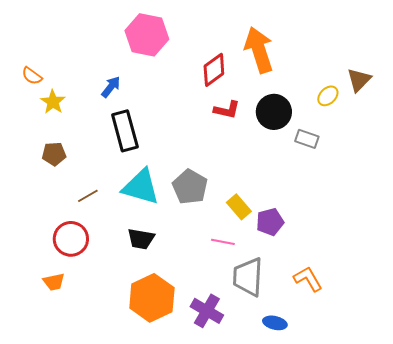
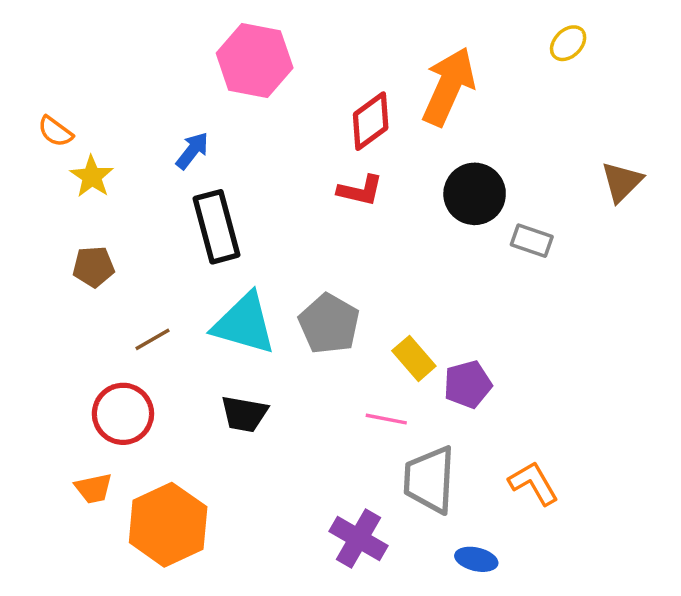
orange arrow: (259, 50) -> (449, 86), turned 42
brown triangle: (359, 80) -> (622, 182), moved
yellow ellipse: (328, 96) -> (568, 43), moved
red L-shape: (227, 110) -> (360, 190), moved
orange hexagon: (152, 298) -> (168, 525), moved

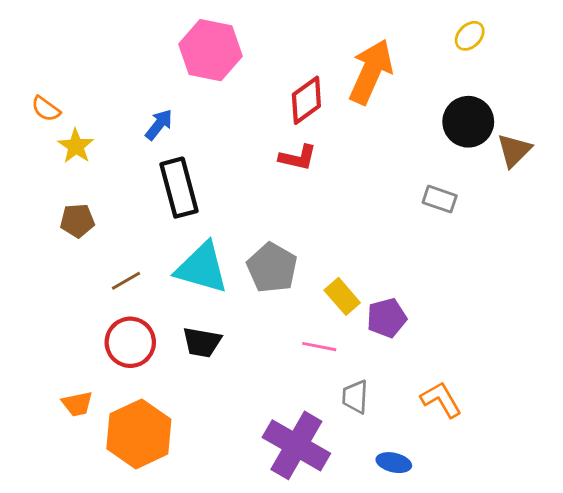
black circle: (475, 194) -> (468, 122), moved
red circle: (123, 414) -> (130, 342), moved
gray trapezoid: (430, 480) -> (355, 397), size x0.6
purple cross: (359, 539) -> (296, 445), size x1.4

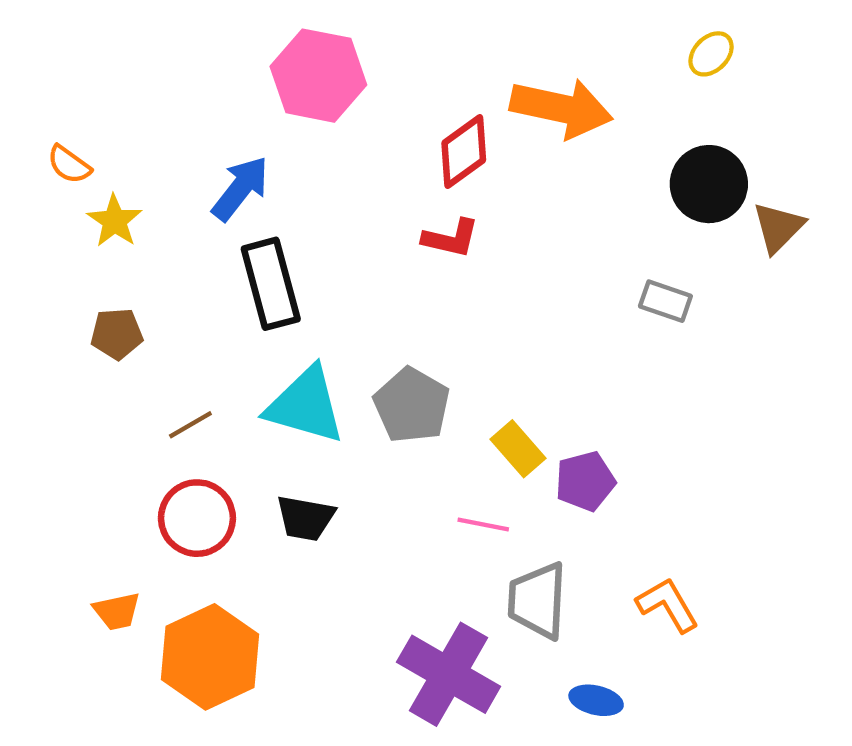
orange arrow: (371, 72) -> (561, 108), turned 78
blue arrow: (159, 125) -> (240, 188), size x1.4
gray trapezoid: (355, 397) -> (538, 600), size x1.5

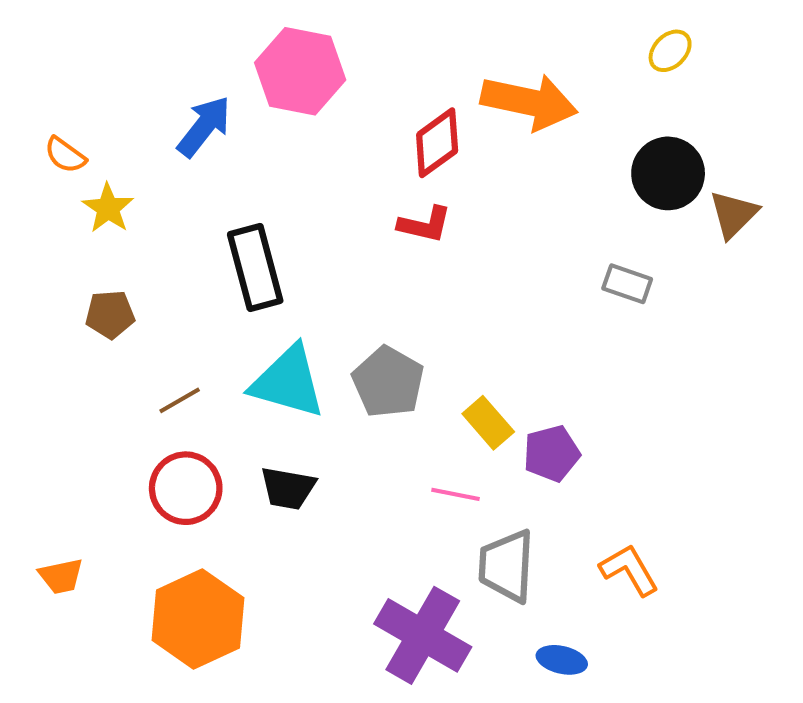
blue arrow: (240, 188) -> (204, 126), moved
orange trapezoid: (117, 611) -> (61, 576), moved

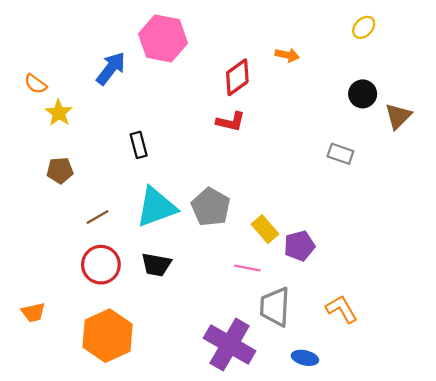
orange arrow: (529, 102) -> (287, 55), size x0.5
black circle: (668, 173) -> (363, 94), size x0.7
black rectangle: (255, 267) -> (139, 145), size x0.6
cyan triangle: (288, 382) -> (156, 207), turned -36

